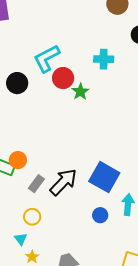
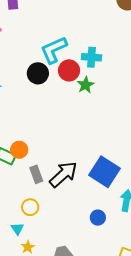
cyan cross: (104, 59) -> (91, 57), moved
black circle: (17, 83) -> (38, 73), moved
gray rectangle: (36, 184) -> (36, 174), turned -60
blue circle: (100, 215) -> (98, 218), moved

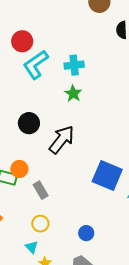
red circle: (69, 70) -> (22, 41), moved
black circle: (38, 73) -> (29, 123), moved
black arrow: (63, 174) -> (62, 140), moved
blue circle: (98, 218) -> (86, 233), moved

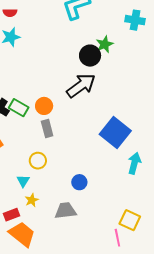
cyan cross: (74, 65) -> (135, 20), moved
black circle: (29, 123) -> (90, 56), moved
orange circle: (19, 169) -> (44, 106), moved

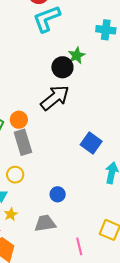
gray rectangle: (47, 129) -> (23, 142), size x1.4
blue square: (115, 132) -> (91, 143), size x0.7
pink line: (117, 238) -> (79, 246), moved

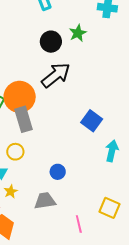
black circle: (62, 67) -> (51, 42), moved
orange circle: (19, 120) -> (20, 97), size x1.8

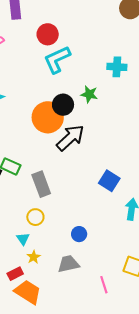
green star: (78, 33) -> (89, 94), turned -30
orange circle: (20, 97) -> (48, 117), moved

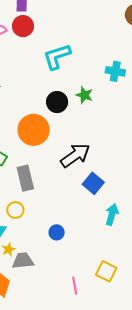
red circle: (48, 34) -> (23, 26), moved
orange circle: (48, 117) -> (34, 130), moved
black arrow: (70, 138) -> (75, 155), moved
gray trapezoid: (68, 264) -> (23, 261), moved

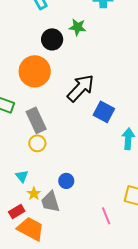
yellow circle: (15, 210) -> (37, 143), moved
blue circle: (57, 232) -> (66, 181), moved
gray trapezoid: (23, 261) -> (50, 202), turned -90

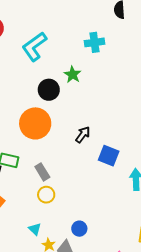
green star: (77, 27) -> (73, 75), turned 30
black arrow: (81, 88) -> (83, 135), size x0.6
gray rectangle: (36, 120) -> (42, 172), size x0.7

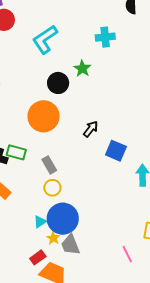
cyan triangle: (35, 229) -> (40, 222), turned 40
blue circle: (79, 229) -> (63, 219), moved, size x2.0

